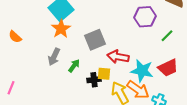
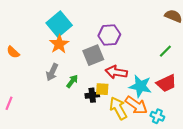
purple hexagon: (145, 17) -> (109, 35), moved

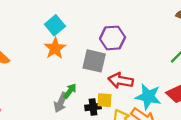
cyan square: (59, 24) -> (55, 25), size x0.7
gray square: (93, 55) -> (94, 61), turned 35
gray arrow: (52, 72) -> (61, 102), moved

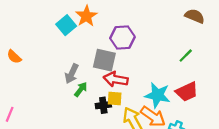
orange star: (55, 48) -> (86, 16), moved
red arrow: (121, 81) -> (116, 79), moved
gray arrow: (61, 102) -> (72, 74), moved

